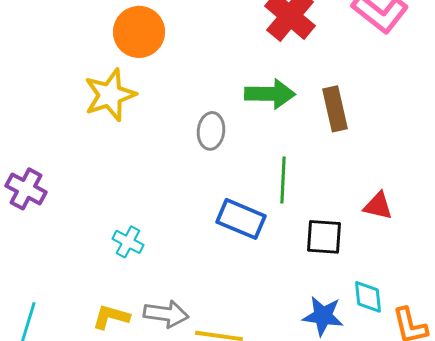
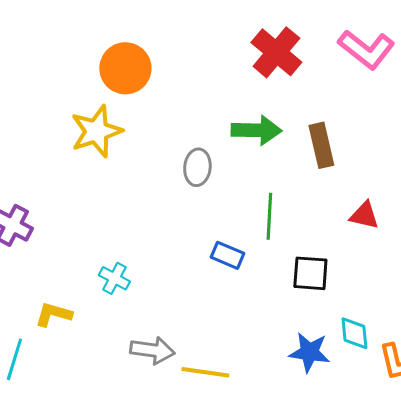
red triangle: (378, 206) -> (364, 215), moved
blue rectangle: (241, 219) -> (227, 255), size x0.7
yellow L-shape: (111, 317) -> (53, 314), moved

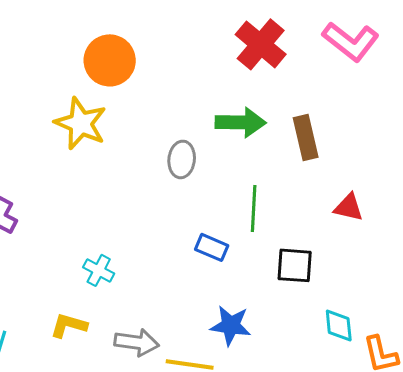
yellow star: (96, 131) -> (81, 123), turned -30
yellow L-shape: (53, 314) -> (69, 325), moved
blue star: (309, 352) -> (231, 325), moved

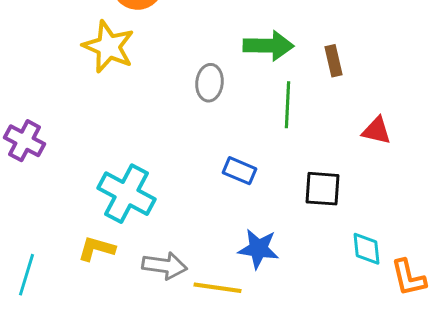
brown rectangle: (306, 137) -> (334, 61), size x0.7
green line: (254, 208) -> (288, 105), moved
cyan cross: (99, 270) -> (126, 194), size x1.8

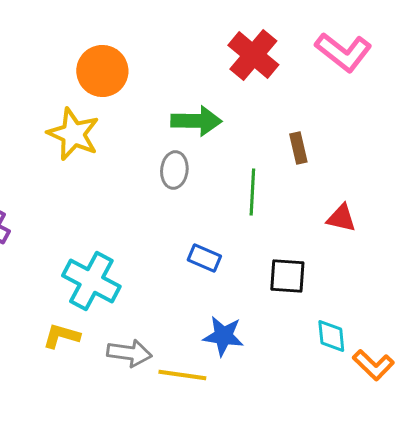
green arrow: (268, 46) -> (196, 121), moved
orange L-shape: (408, 278) -> (373, 365), turned -33

